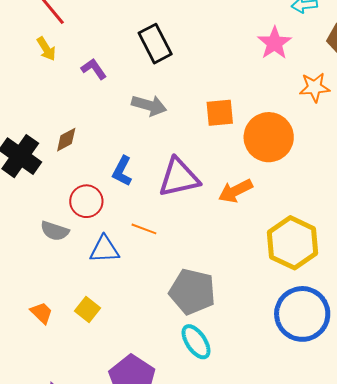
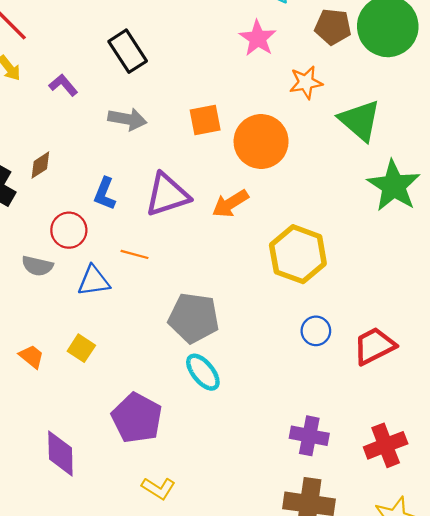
blue circle: (302, 314) -> (316, 331), size x0.5

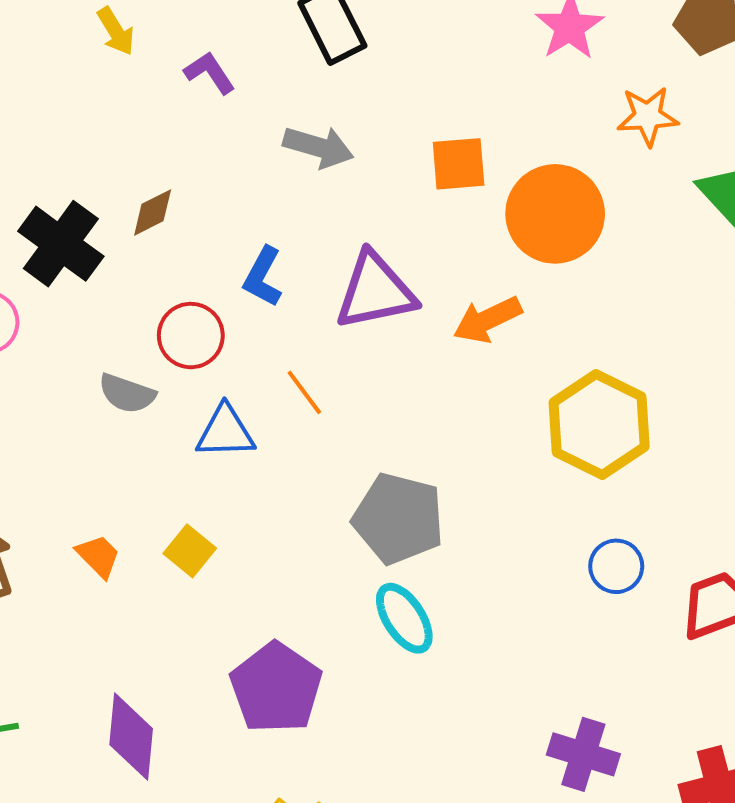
orange line: (134, 254) -> (304, 392), turned 32

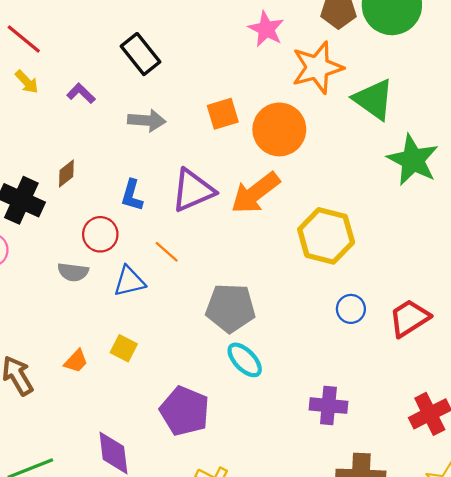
orange star: (648, 116) -> (317, 68), size x1.6
orange arrow: (487, 320) -> (255, 193), size x1.4
orange trapezoid: (98, 556) -> (76, 361), turned 100
purple cross: (583, 754) -> (328, 406), moved

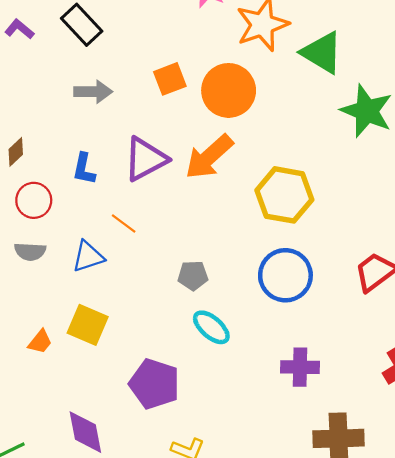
purple L-shape: (81, 93) -> (19, 29), moved
red circle: (100, 234) -> (34, 200), moved
gray pentagon: (230, 308) -> (193, 276), size x0.6
blue circle: (351, 309) -> (285, 275), moved, size x1.8
yellow square: (124, 348) -> (88, 325), size x1.5

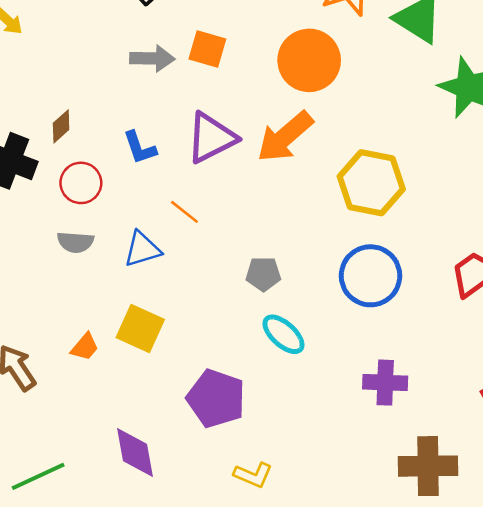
orange square: (170, 79) -> (207, 49), moved, turned 36
blue L-shape: (84, 169) -> (140, 148), turned -32

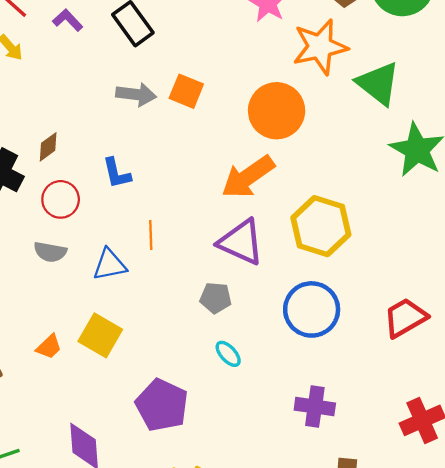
purple triangle: (211, 138) -> (241, 242), moved, turned 45
orange line: (184, 212) -> (151, 235), turned 44
cyan ellipse: (283, 334) -> (228, 354), size x0.7

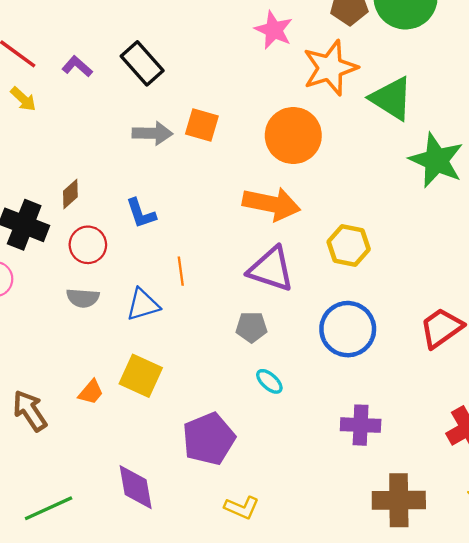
orange arrow: (248, 177) -> (271, 204), turned -128
yellow hexagon: (321, 226) -> (349, 246), size x0.7
purple pentagon: (162, 405) -> (209, 439), turned 30

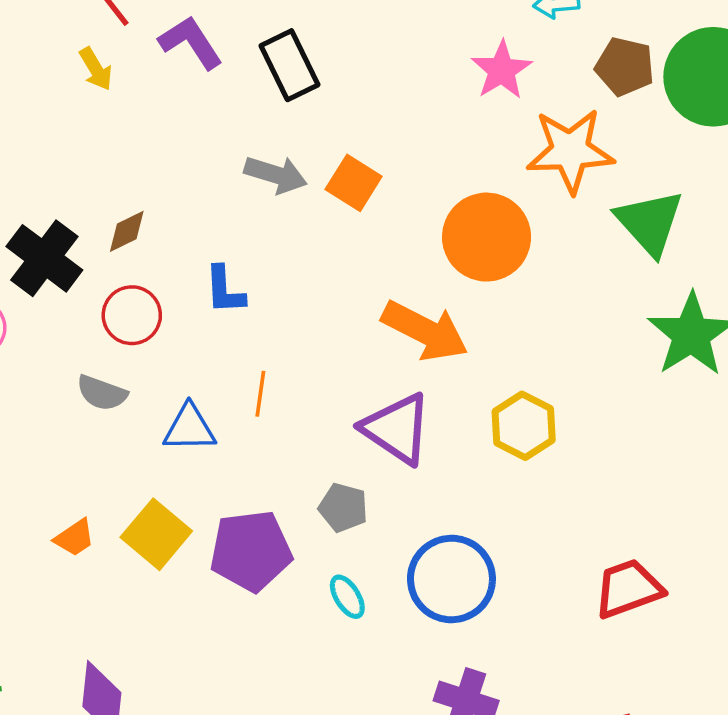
purple L-shape: (77, 66) -> (191, 42), size x1.4
blue circle: (348, 329) -> (451, 579), moved
purple pentagon: (209, 439) -> (251, 551), moved

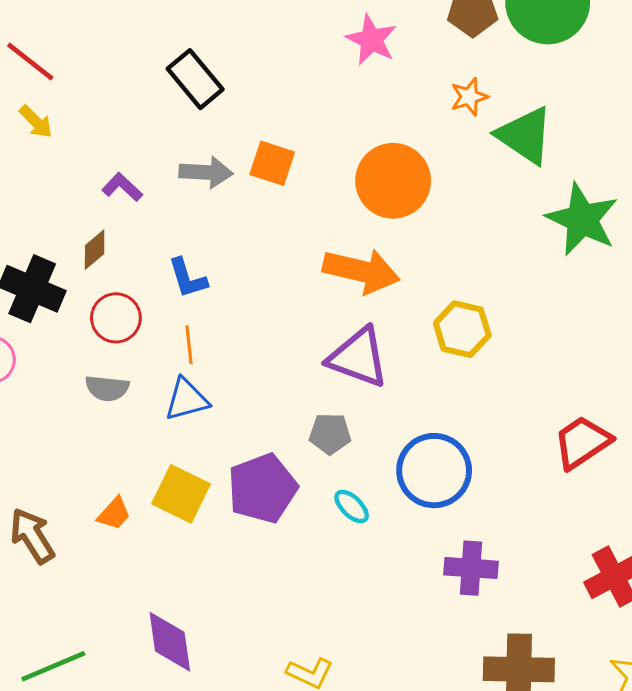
purple L-shape: (191, 42) -> (122, 187), moved, size x0.7
orange star: (570, 151) -> (469, 97), moved, size x0.5
orange line: (260, 394) -> (189, 345), moved

